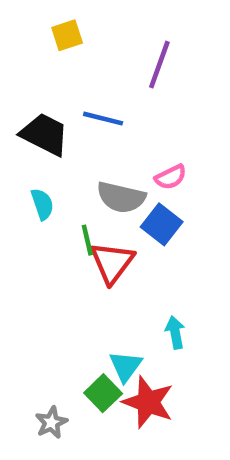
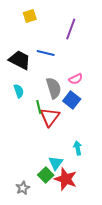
gray semicircle: (121, 197) -> (54, 88), turned -120

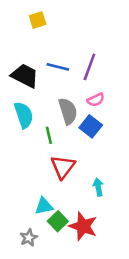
purple line: (71, 29) -> (89, 67), moved
cyan semicircle: (19, 91) -> (24, 115), size x1.5
red triangle: (50, 117) -> (63, 167), moved
cyan triangle: (56, 163) -> (44, 206), moved, turned 42

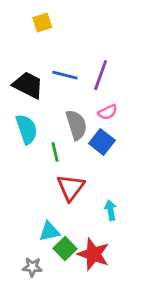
gray star: (29, 238) -> (32, 267), turned 30

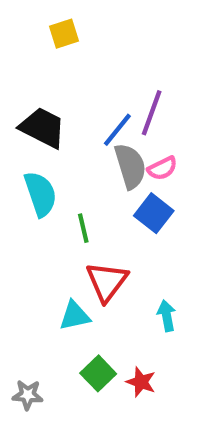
blue line: (65, 75) -> (117, 130), moved, turned -65
gray semicircle: (76, 125) -> (130, 166), moved
cyan triangle: (49, 231) -> (75, 316), moved
red star: (93, 254) -> (141, 382), size x0.6
gray star: (32, 267) -> (28, 395), moved

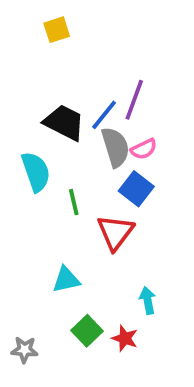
black trapezoid: (43, 128) -> (64, 122), moved
red triangle: (107, 282) -> (115, 232), moved
cyan arrow: (167, 316) -> (148, 300), moved

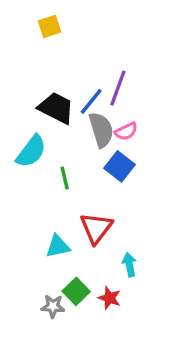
cyan semicircle: (36, 172) -> (31, 151), turned 56
red triangle: (115, 232) -> (96, 228), moved
gray star: (24, 350) -> (53, 306), moved

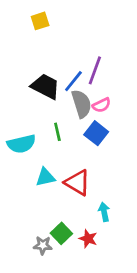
cyan semicircle: (31, 151) -> (21, 144), moved, turned 40
green line: (65, 178) -> (57, 132), moved
red triangle: (96, 228) -> (77, 183), turned -36
cyan triangle: (58, 246) -> (45, 177), moved

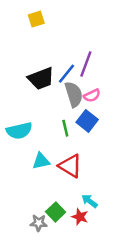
black trapezoid: (45, 86) -> (41, 79), turned 132
green line: (57, 132) -> (65, 128), moved
cyan arrow: (104, 212) -> (90, 201), moved, turned -42

